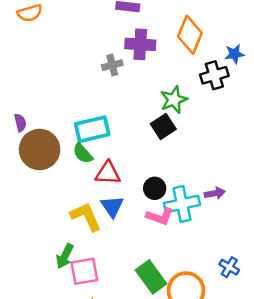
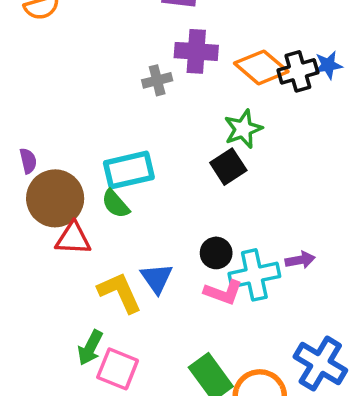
orange diamond: (190, 35) -> (261, 67), moved, turned -72
black cross: (214, 75) -> (298, 71), moved
red triangle: (108, 173) -> (73, 239), moved
blue cross: (229, 267) -> (320, 363), size x1.8
pink square: (84, 271) -> (118, 369), turned 32

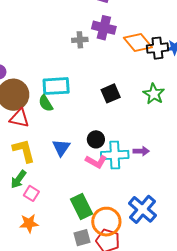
green star: (243, 129) -> (154, 94), moved, turned -30
yellow L-shape: (120, 292) -> (24, 151), moved
pink square: (118, 369) -> (31, 193), size x0.7

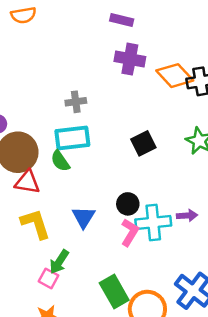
gray cross: (80, 40) -> (76, 102), moved
pink L-shape: (96, 162) -> (130, 232), turned -85
green arrow: (18, 179) -> (59, 262), moved

